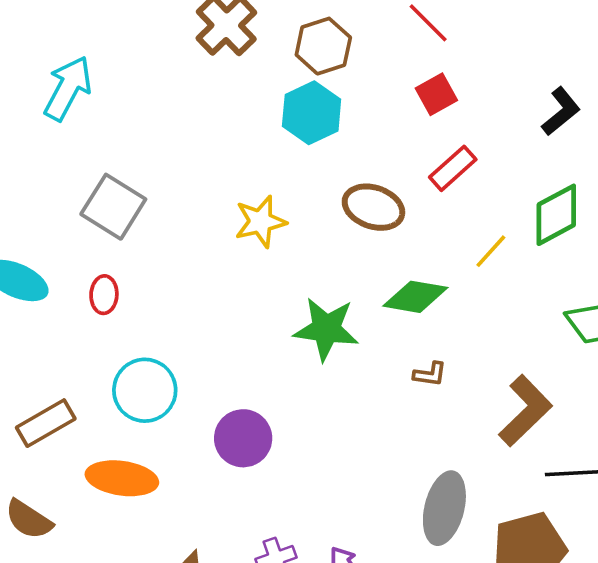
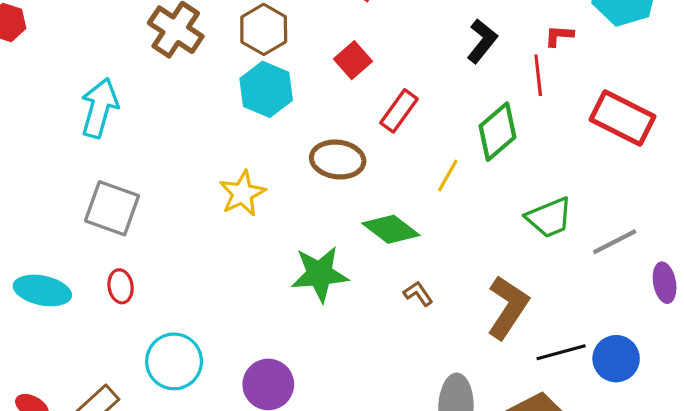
cyan arrow: (68, 88) -> (99, 108), moved
red square: (436, 94) -> (353, 60), moved
green diamond: (415, 297) -> (391, 229), turned 40
brown L-shape: (430, 374) -> (418, 294), turned -120

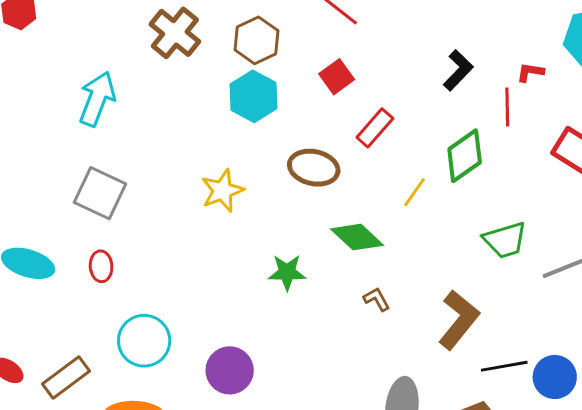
green star: (320, 274) -> (287, 272), size x0.7

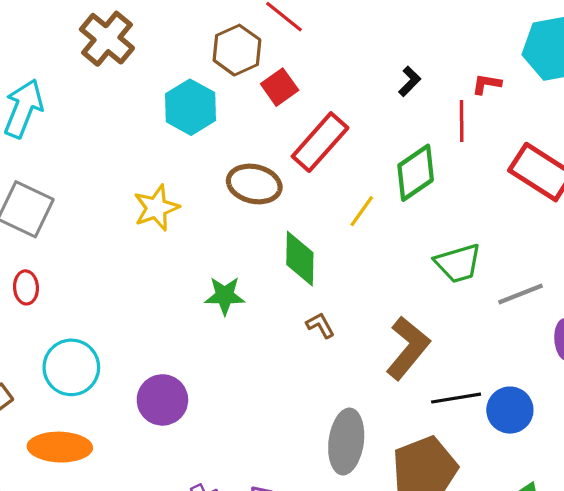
brown hexagon: (257, 40) -> (237, 50), moved
black L-shape: (458, 70) -> (410, 81), size x0.7
red rectangle: (375, 128) -> (320, 142), size x1.4
green diamond: (357, 237) -> (300, 259), turned 48

